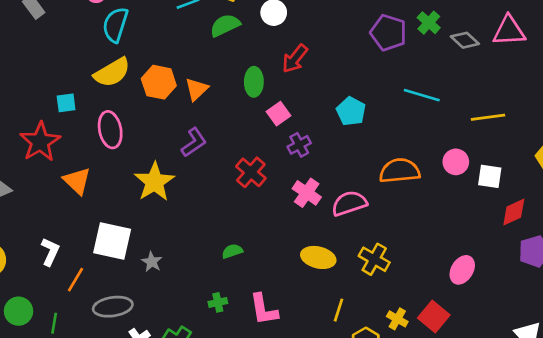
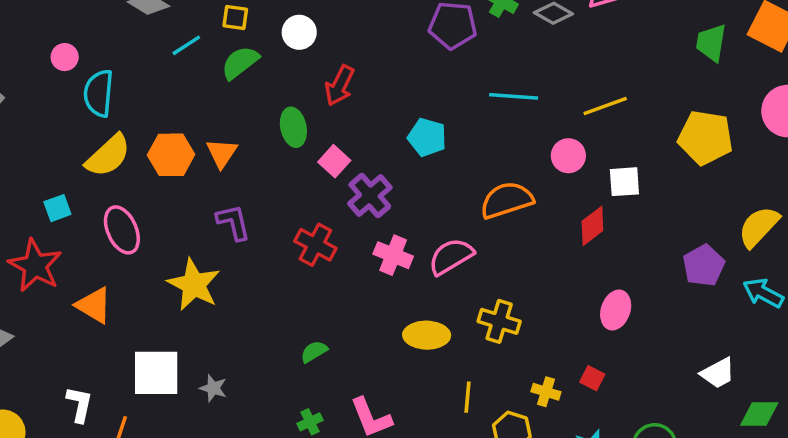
purple L-shape: (194, 142) -> (233, 222), turned -56
purple cross: (299, 145) -> (370, 196), size x1.4
pink circle: (456, 162) -> (568, 156), moved
red diamond: (514, 212) -> (592, 226), moved
red square: (434, 316) -> (592, 378), size x0.6

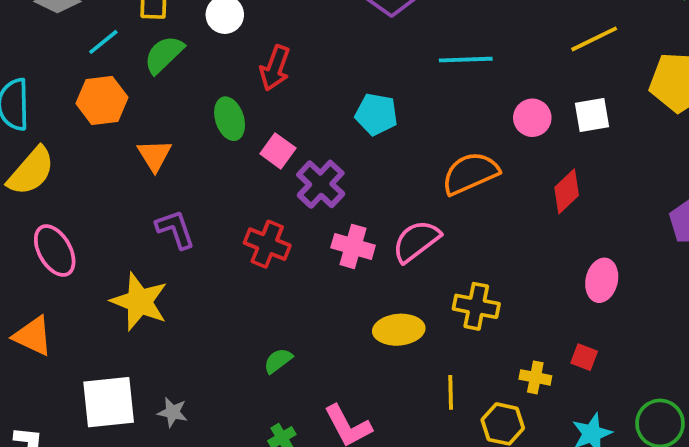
yellow line: (605, 106) -> (594, 39), moved
orange hexagon: (171, 155) -> (102, 100), moved
white square: (624, 182) -> (592, 115), moved

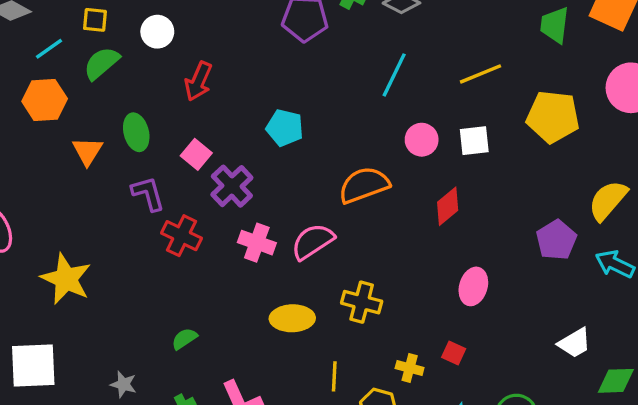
cyan line: (466, 60) -> (394, 75), moved, turned -66
green ellipse: (230, 119) -> (136, 132), moved
purple L-shape: (175, 229) -> (148, 194), moved
gray star: (173, 412) -> (123, 384), moved

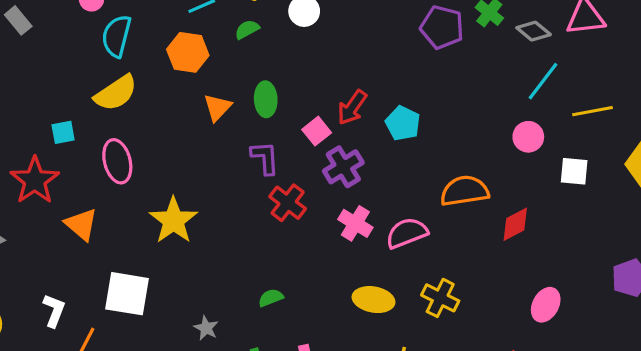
green semicircle: (102, 63) -> (247, 29), size x0.7
cyan line: (394, 75) -> (543, 81), moved
red arrow: (198, 81) -> (352, 107), moved
pink circle: (422, 140) -> (528, 137), moved
red diamond: (448, 206) -> (515, 224), moved

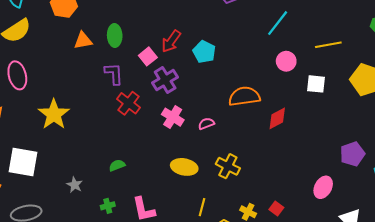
cyan line: (543, 81) -> (278, 23), moved
orange triangle: (217, 107) -> (83, 41), turned 36
pink semicircle: (407, 233) -> (206, 124), size x0.6
pink ellipse: (546, 305) -> (323, 187), moved

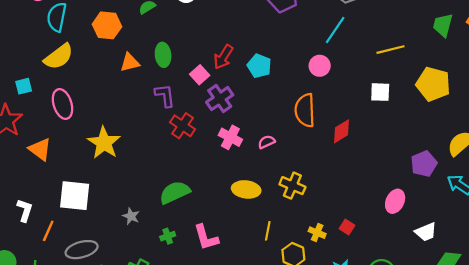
pink circle: (286, 61) -> (320, 66), moved
orange semicircle: (244, 96) -> (305, 110), turned -80
green semicircle: (117, 165) -> (175, 192), size x1.8

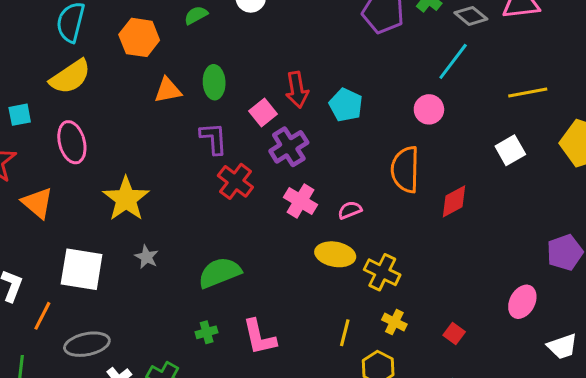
red arrow: (223, 57) -> (297, 90), turned -45
white square: (380, 92) -> (510, 150), turned -35
yellow ellipse: (246, 189) -> (335, 254), moved
gray star: (131, 216) -> (147, 257), moved
yellow cross: (317, 233) -> (394, 322), moved

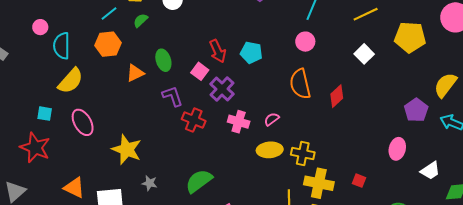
cyan square: (20, 115) -> (45, 114), turned 35
orange triangle: (37, 203) -> (74, 188), moved
yellow cross: (394, 322) -> (319, 183), size x1.8

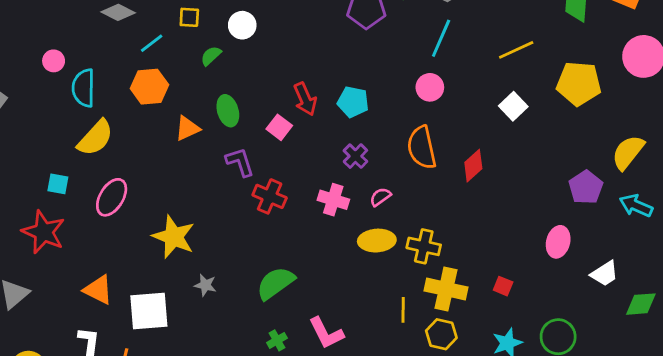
green semicircle: (141, 20) -> (211, 56), moved
purple cross: (222, 89) -> (355, 156), moved, size x0.7
pink ellipse: (83, 122) -> (112, 197), turned 60

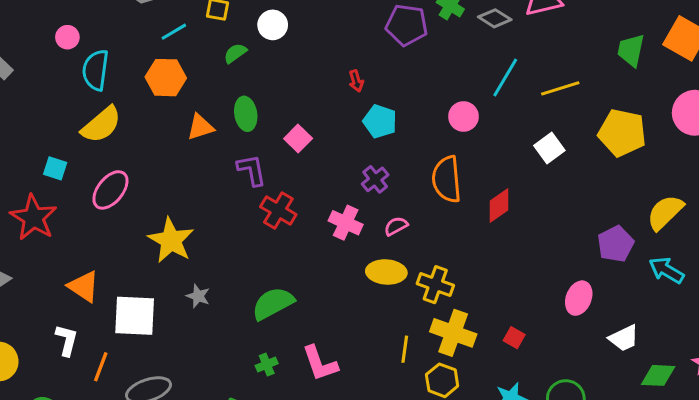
cyan line: (441, 38) -> (505, 77), moved
red arrow: (305, 99) -> (356, 81), moved, size x0.6

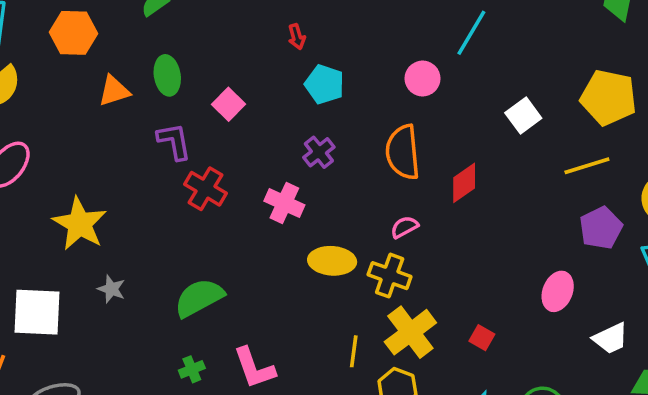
yellow line: (560, 88) -> (587, 166), moved
pink semicircle: (396, 226) -> (404, 227), moved
yellow cross: (453, 333) -> (410, 332), turned 33

